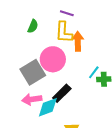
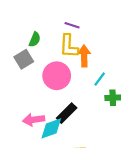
gray square: (33, 72) -> (24, 59), moved, size x0.7
cyan line: (94, 72) -> (100, 79), moved

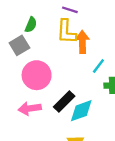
pink circle: (57, 76) -> (37, 75), moved
cyan diamond: (51, 128) -> (81, 111), moved

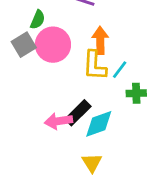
yellow L-shape: (66, 32) -> (95, 65), moved
pink circle: (37, 75) -> (53, 45), moved
pink arrow: (30, 108) -> (58, 121), moved

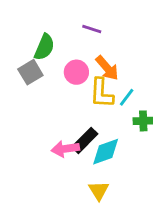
green semicircle: (38, 20) -> (44, 47), size x1.4
orange arrow: (100, 40) -> (107, 68), turned 140
pink circle: (53, 45) -> (76, 72), moved, size x0.7

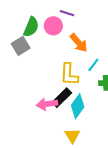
pink circle: (76, 72) -> (53, 26), moved
yellow L-shape: (101, 93) -> (69, 74), moved
cyan diamond: (106, 152) -> (78, 106), turned -35

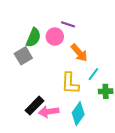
black rectangle: (62, 98) -> (35, 106), moved

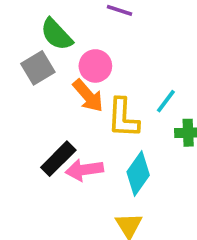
pink circle: (55, 37) -> (95, 66), moved
green semicircle: (33, 38) -> (56, 34), turned 114
orange arrow: (79, 53) -> (88, 96), moved

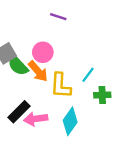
green semicircle: (56, 34) -> (18, 65), moved

